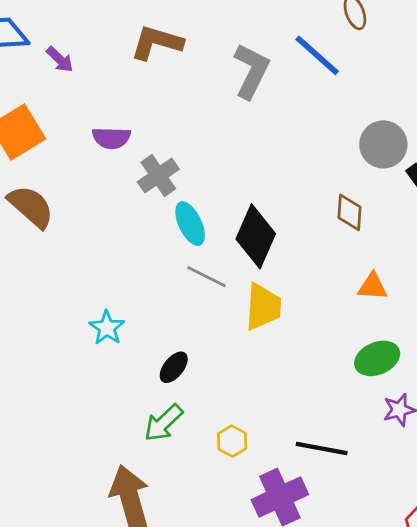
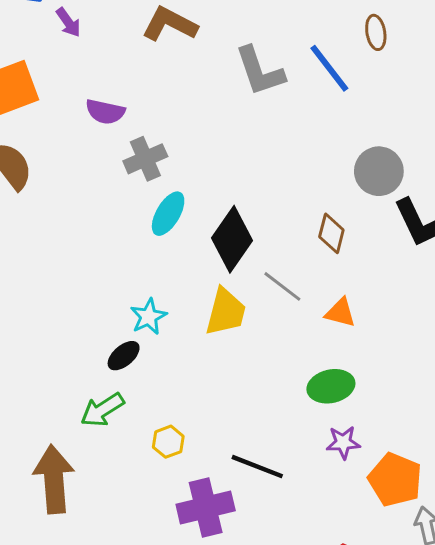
gray L-shape: (251, 71) -> (260, 71), turned 124
cyan ellipse: (190, 224) -> (168, 214), turned 45
gray line: (207, 277) -> (282, 286), moved
cyan star: (107, 328) -> (148, 317), moved

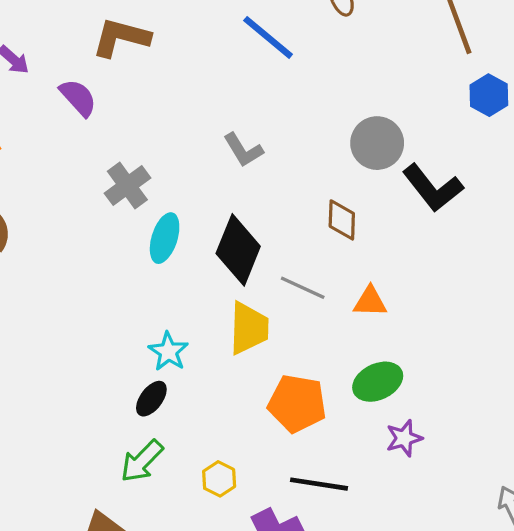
blue line: (329, 68) -> (268, 37), moved
gray L-shape: (260, 71) -> (243, 150), moved, size x0.7
purple semicircle: (105, 112) -> (78, 98), moved, turned -132
orange pentagon: (395, 480) -> (297, 404), moved

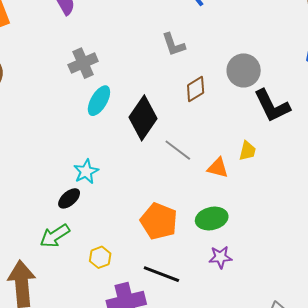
gray L-shape: (243, 150) -> (174, 44), moved
brown diamond: (342, 220) -> (196, 89), moved, turned 44
yellow trapezoid: (249, 328) -> (247, 151), moved, size x0.6

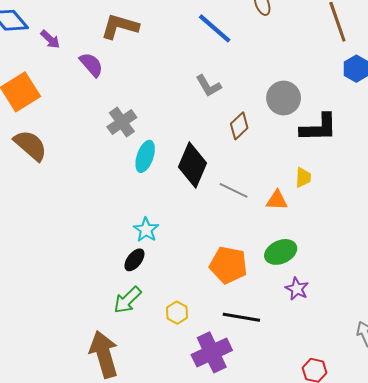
black L-shape: (272, 106) -> (319, 128), turned -54
purple star: (220, 257) -> (297, 289), turned -30

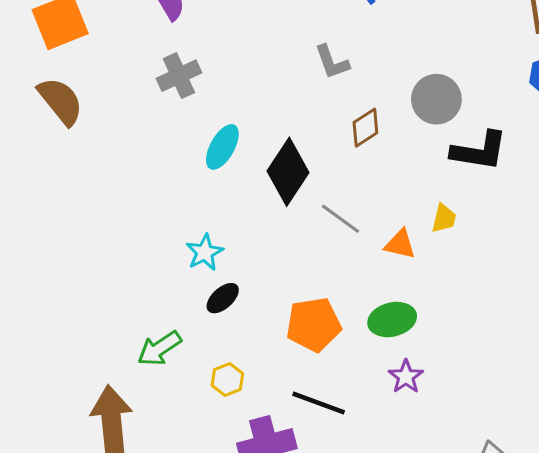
gray cross: (122, 122) -> (179, 76), moved
black ellipse: (134, 260) -> (223, 298), moved
orange pentagon: (228, 265) -> (314, 325), turned -30

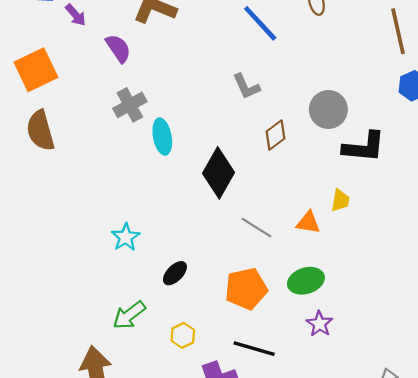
brown semicircle: (61, 101) -> (40, 131), turned -153
cyan ellipse: (222, 147) -> (162, 136), moved, turned -36
gray line: (340, 219) -> (256, 228), moved
cyan star: (205, 252) -> (126, 237), moved

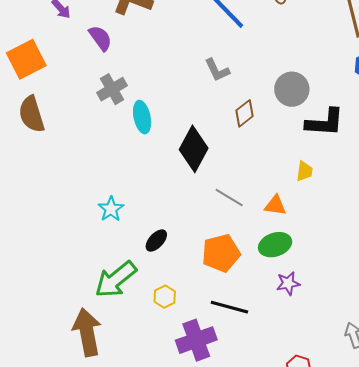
orange triangle: (308, 223) -> (275, 205), moved
green arrow: (129, 315) -> (116, 279), size x1.4
purple star: (319, 324) -> (288, 283), turned 30

